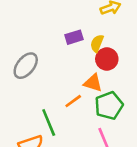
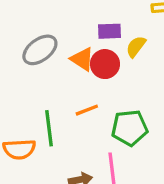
red circle: (107, 59) -> (105, 64), moved
orange triangle: (93, 83) -> (82, 59), moved

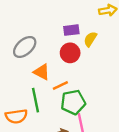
orange triangle: (82, 59) -> (42, 72), moved
green pentagon: (130, 128) -> (73, 102), moved

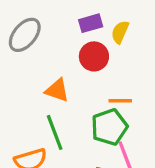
gray ellipse: (25, 47) -> (25, 35), moved
orange line: (60, 86) -> (120, 101), moved, turned 35

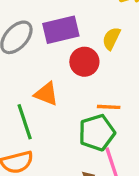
purple rectangle: (91, 23) -> (61, 30), moved, size x1.5
green line: (55, 132) -> (25, 122), moved

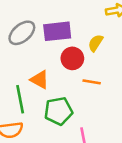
orange line: (109, 107) -> (92, 82), moved
green pentagon: (97, 133) -> (58, 111), moved

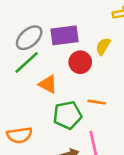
orange line: (92, 82) -> (97, 102), moved
green line: (20, 99) -> (27, 62), moved, turned 60

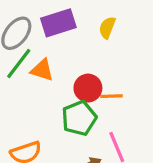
red circle: (80, 62) -> (88, 88), moved
orange triangle: (48, 84) -> (42, 70), moved

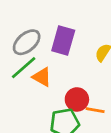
purple rectangle: (58, 23) -> (63, 41), turned -68

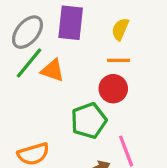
red circle: (77, 99) -> (113, 89), moved
orange line: (95, 110) -> (119, 60), moved

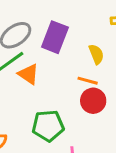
yellow semicircle: (120, 29) -> (96, 54), turned 120
red circle: (113, 89) -> (93, 101), moved

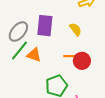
orange line: (88, 81) -> (70, 56), moved

